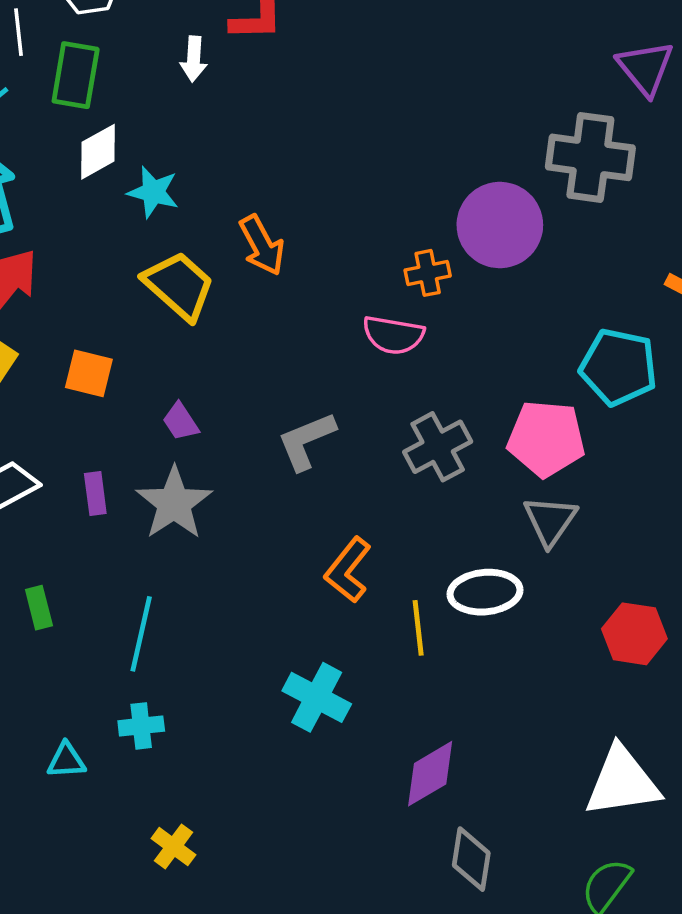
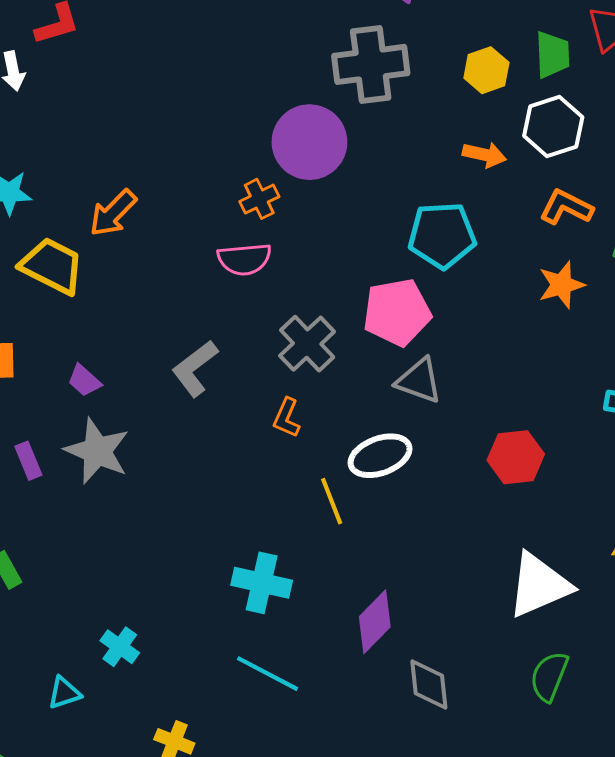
orange arrow: (262, 245) -> (113, 213), turned 88
gray triangle: (550, 521) -> (419, 381), turned -30
orange L-shape: (348, 570) -> (287, 418), moved, size x0.7
cyan line: (141, 634) -> (268, 674), moved, turned -60
cyan cross: (141, 726) -> (120, 647), turned -33

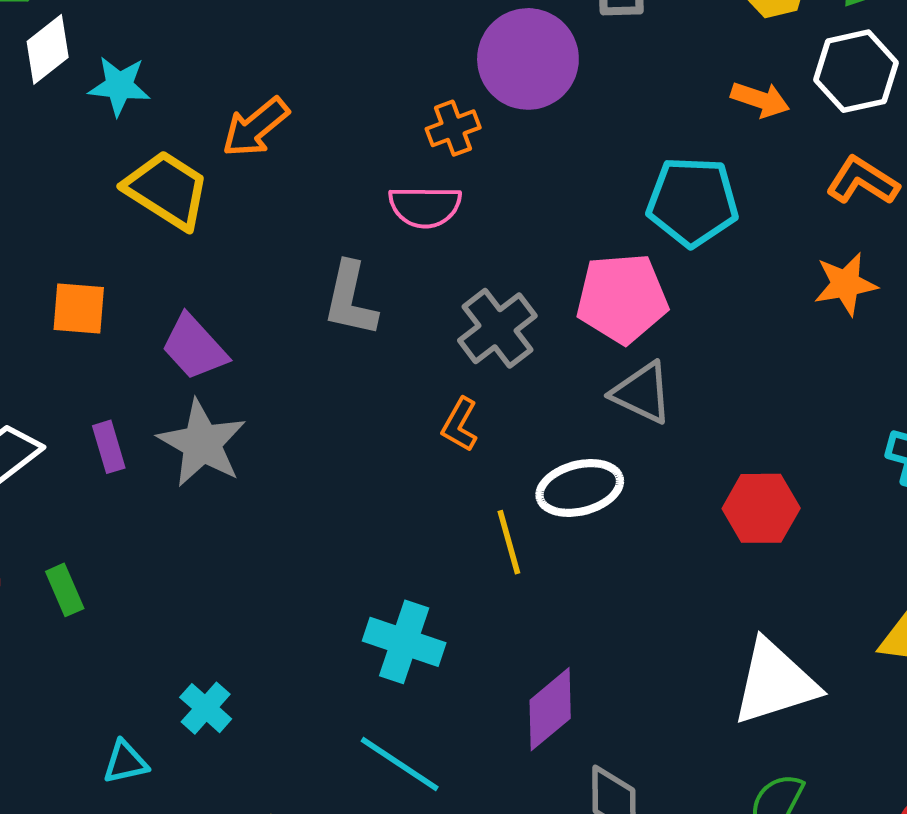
gray L-shape: (195, 368) -> (350, 299), moved, turned -46
purple trapezoid: (84, 381) -> (194, 347), size x1.5

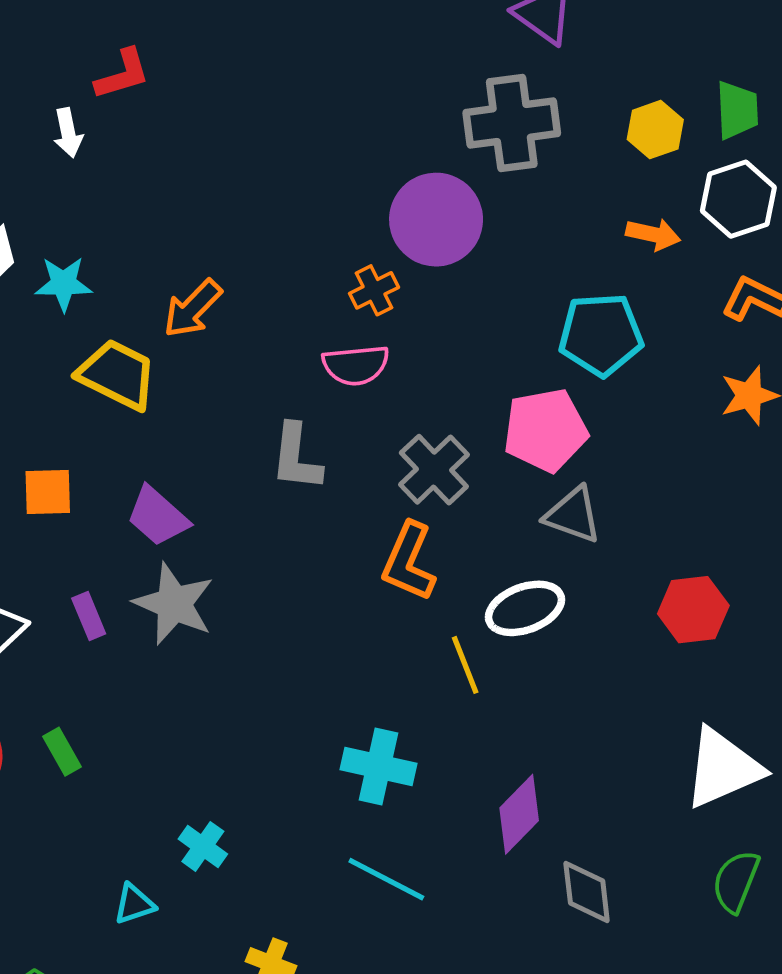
orange L-shape: (460, 425) -> (409, 562), size x1.6

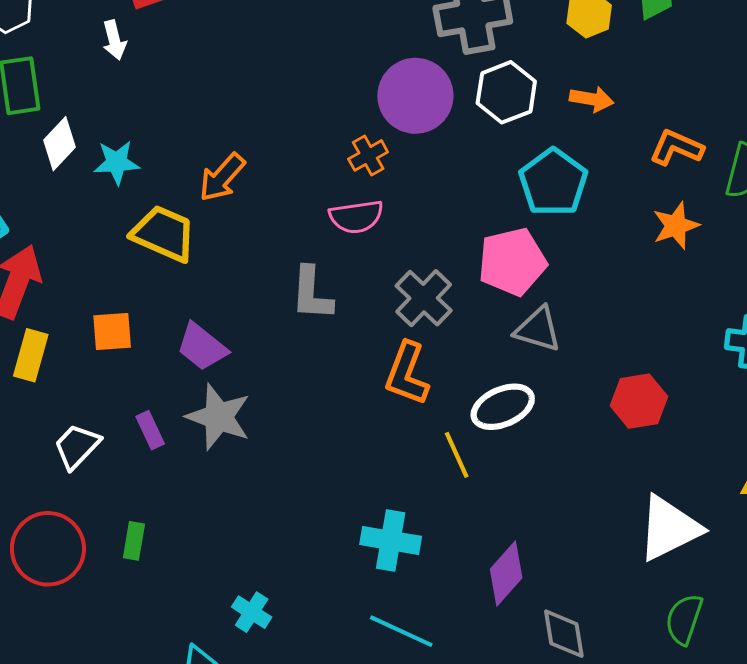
white hexagon: (738, 199) -> (506, 92), moved
cyan pentagon: (601, 335) -> (553, 182), turned -30
green rectangle: (62, 752) -> (134, 541), turned 42

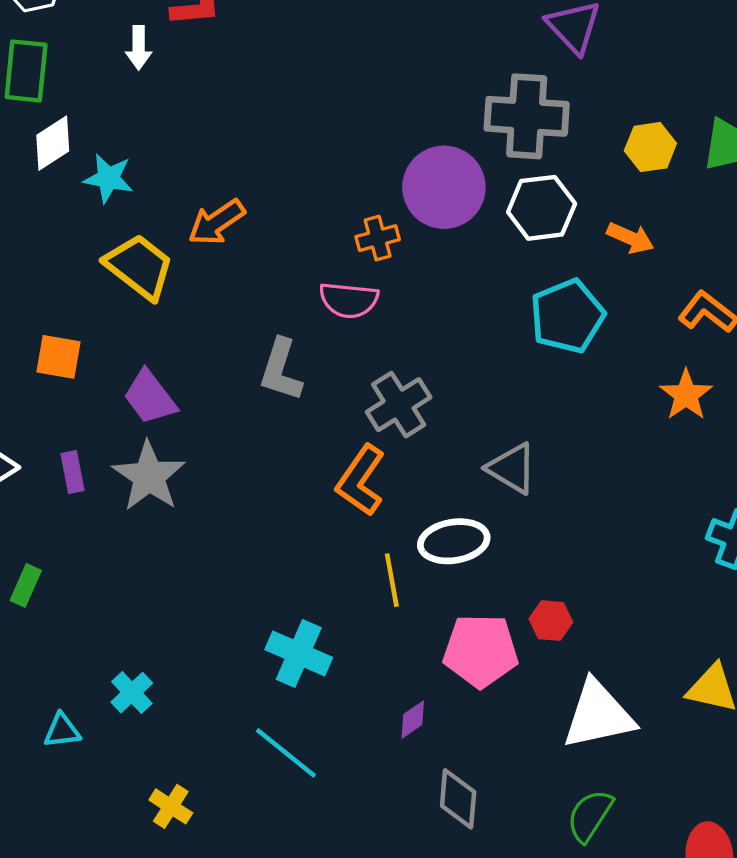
orange star: (676, 226) -> (686, 395), turned -30
pink pentagon: (512, 262) -> (481, 651), moved
red hexagon: (639, 401) -> (551, 621), moved, size x0.7
purple diamond: (506, 574) -> (413, 720), size x0.6

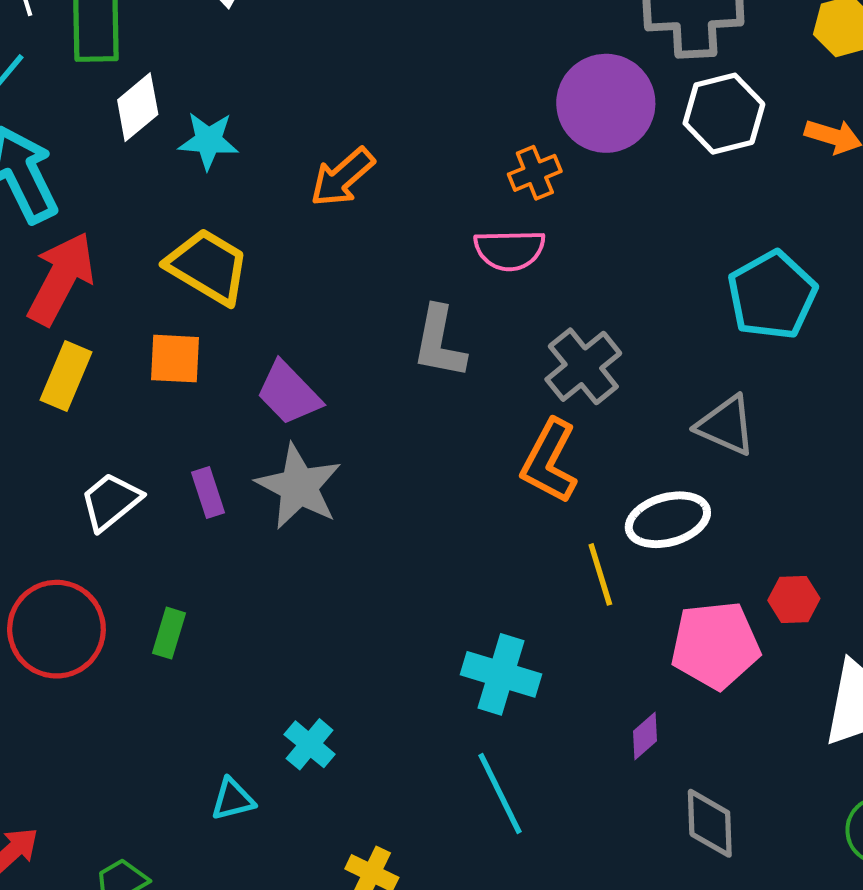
yellow trapezoid: (139, 267) -> (208, 266), moved
cyan pentagon: (567, 316) -> (772, 295), moved
cyan line: (286, 753) -> (500, 793), turned 32

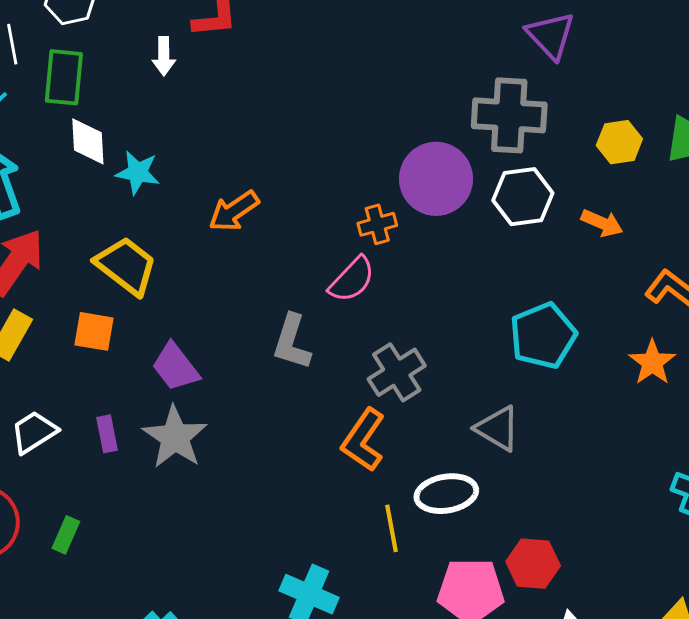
white diamond: (138, 107) -> (88, 141), turned -60
pink semicircle: (510, 250) -> (352, 280), turned -52
red hexagon: (794, 599) -> (533, 564), size x1.4

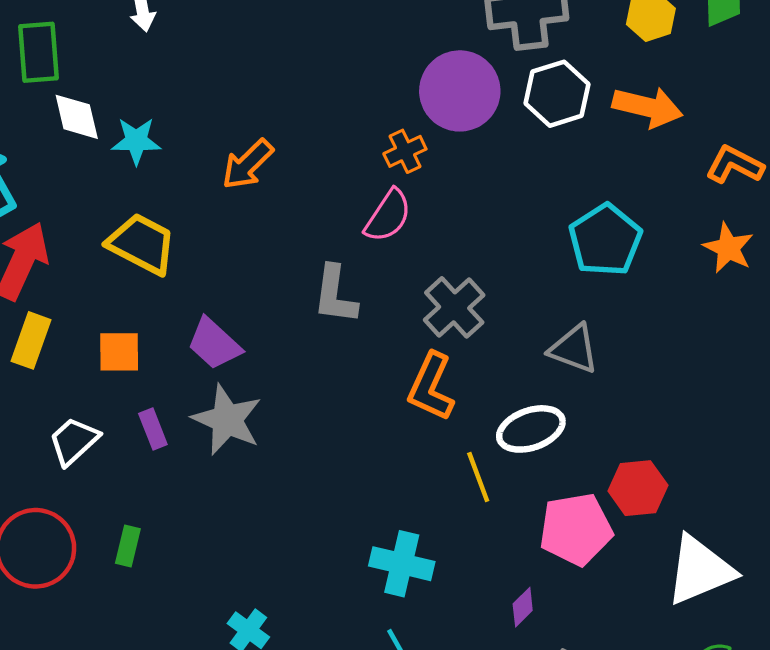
orange arrow: (602, 223) -> (648, 107), size x1.5
orange square: (94, 331) -> (119, 352), moved

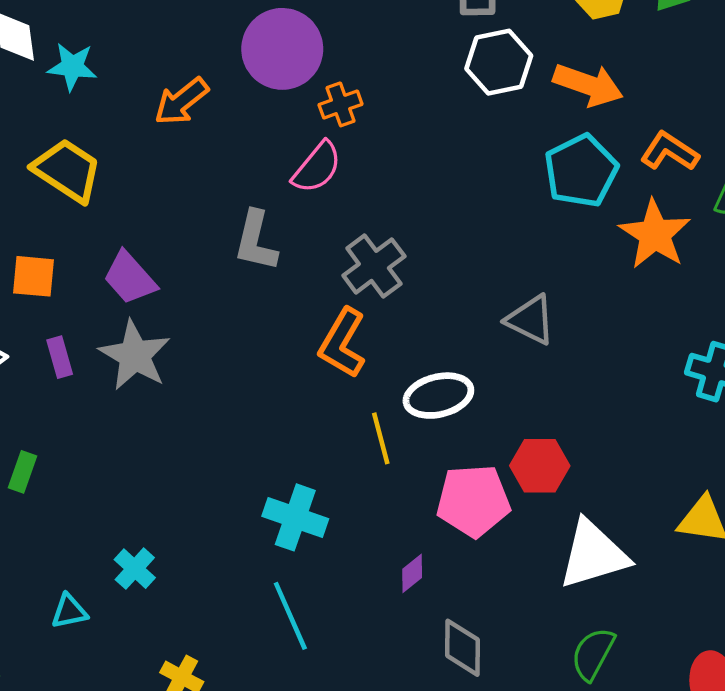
purple circle: (460, 91) -> (282, 49), moved
cyan pentagon: (605, 240) -> (581, 171), moved
orange star: (728, 248) -> (655, 234), size x1.4
gray triangle: (574, 349) -> (531, 320), moved

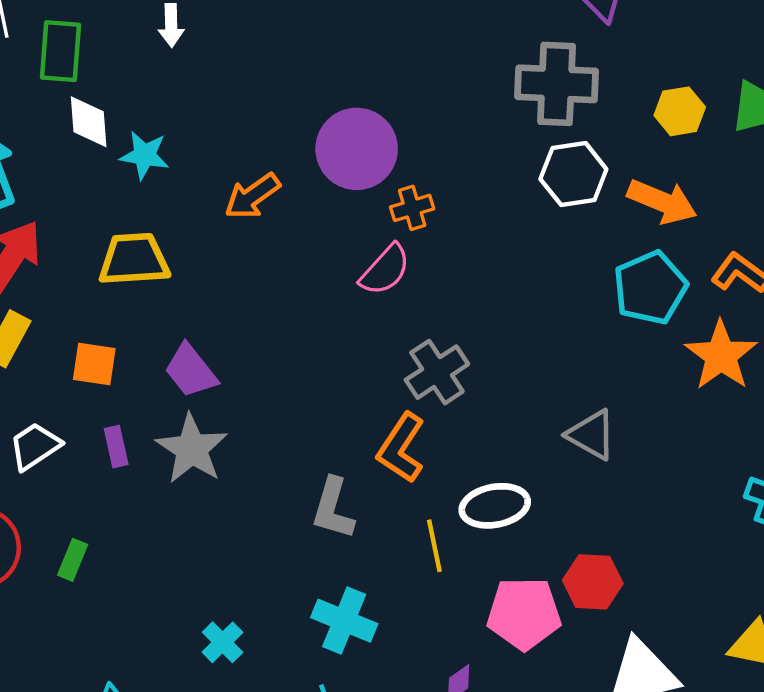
yellow trapezoid: (67, 170) -> (134, 259), turned -40
gray L-shape: (256, 241) -> (333, 508), moved
cyan cross: (135, 569) -> (223, 642), moved

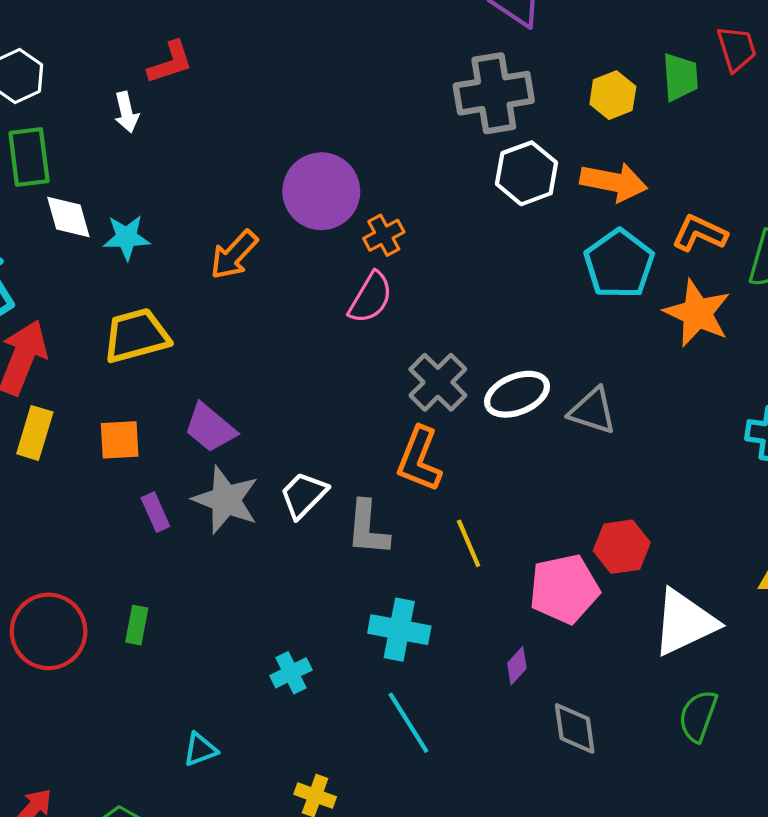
white trapezoid: (35, 446) -> (304, 495), moved
white ellipse: (495, 506) -> (517, 394), moved
cyan cross: (223, 642) -> (291, 673), turned 30

